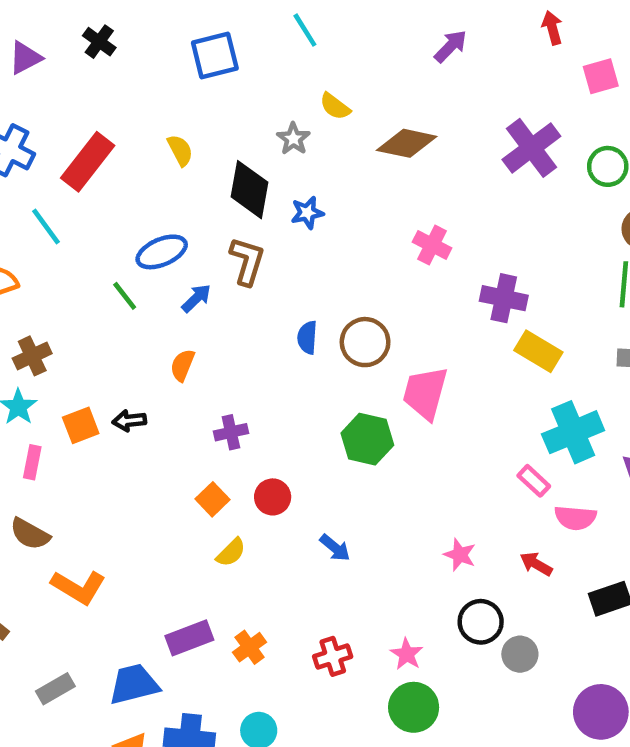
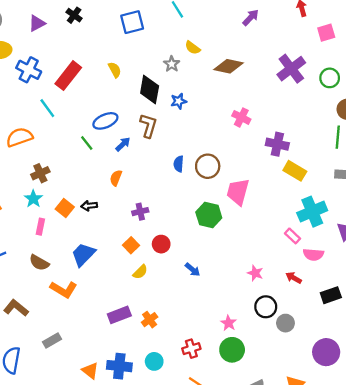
orange square: (81, 425) -> (65, 208), turned -30
red cross: (333, 656) -> (191, 349), moved
blue trapezoid: (134, 684) -> (83, 255), moved, turned -32

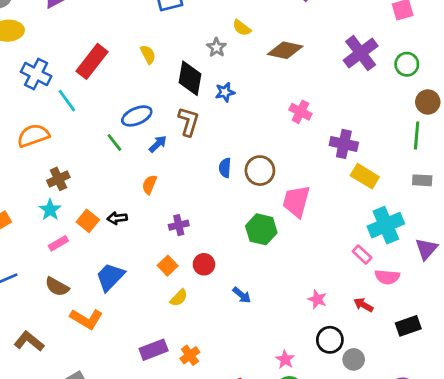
blue cross: (29, 70) -> (36, 74), moved
pink rectangle: (40, 227) -> (58, 243), turned 49

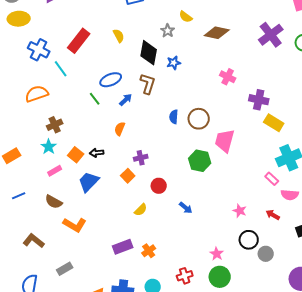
orange square: (168, 266) -> (128, 176), moved
blue trapezoid: (110, 277) -> (89, 182), moved

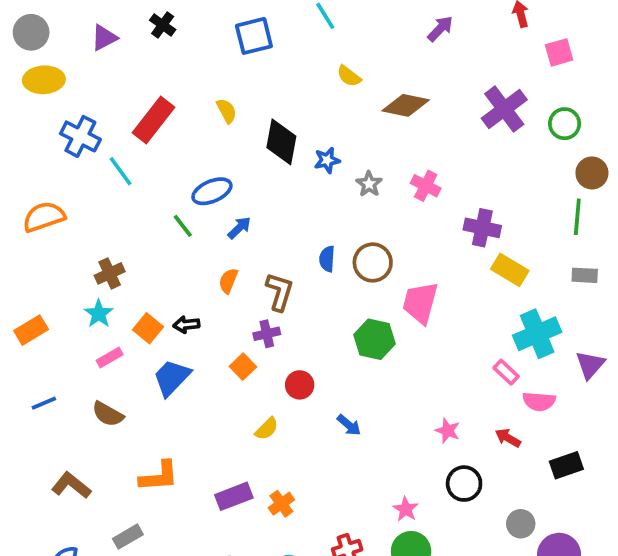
gray star: (168, 31) -> (369, 184), moved
brown L-shape: (148, 84) -> (280, 292), moved
orange semicircle: (37, 94) -> (44, 217), moved
orange L-shape: (75, 225) -> (159, 476), moved, turned -35
gray circle: (266, 254) -> (521, 524), moved

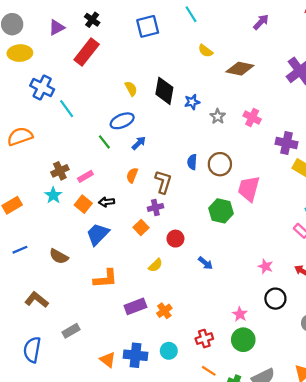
yellow semicircle: (227, 111) -> (131, 89), moved
red rectangle: (153, 120) -> (87, 52), moved
pink rectangle: (110, 357) -> (85, 176), moved
orange L-shape: (159, 476) -> (105, 279), moved

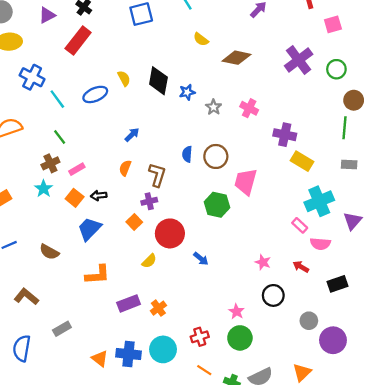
blue ellipse: (122, 121) -> (95, 94), moved
green line: (104, 142) -> (60, 137), moved
red circle: (175, 239) -> (170, 233), size x1.6
cyan circle: (169, 351) -> (163, 349), size x1.5

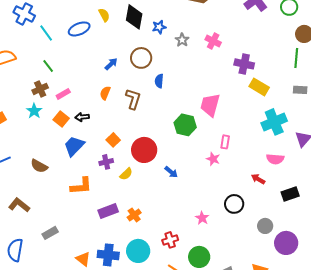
brown circle: (216, 156) -> (141, 58), moved
purple cross: (149, 201) -> (106, 162), moved
pink rectangle: (300, 225) -> (225, 142), moved, turned 56
pink star: (263, 262) -> (213, 159), moved
green circle: (240, 338) -> (199, 257), moved

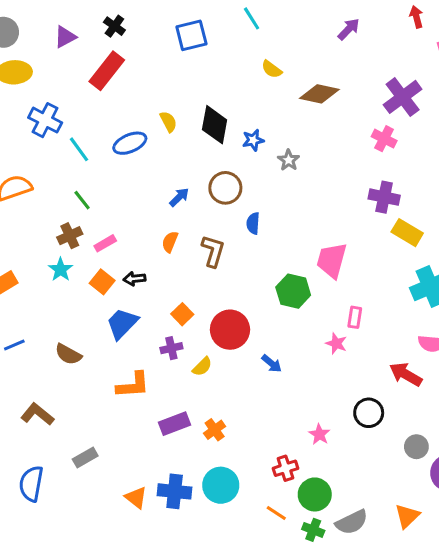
pink cross: (213, 41) -> (384, 139), moved
red arrow: (258, 179) -> (406, 374), size x1.5
red cross: (170, 240) -> (285, 468), moved

